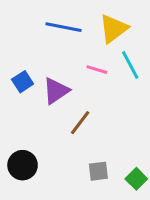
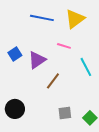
cyan line: (130, 65) -> (86, 67), moved

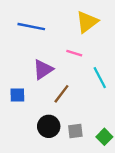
blue line: (42, 18) -> (31, 27), moved
blue square: (15, 54) -> (17, 95), moved, turned 32
black circle: (15, 109) -> (49, 126), moved

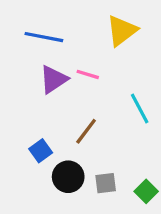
pink line: (74, 53) -> (88, 74), moved
purple triangle: (43, 69) -> (54, 79), moved
blue square: (17, 95) -> (41, 151), moved, turned -35

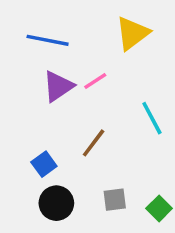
pink line: (88, 74) -> (95, 81), turned -50
black circle: (68, 177) -> (56, 203), moved

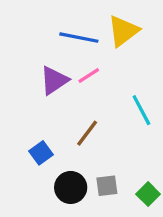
blue line: (48, 40) -> (79, 38), moved
black circle: (56, 203) -> (71, 187), moved

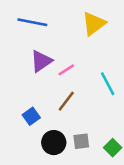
blue line: (79, 38) -> (32, 22), moved
pink line: (89, 75) -> (66, 70), moved

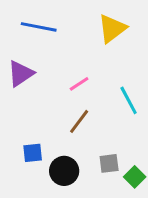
purple triangle: (41, 61) -> (21, 73), moved
blue square: (31, 116) -> (33, 153), moved, turned 30
gray square: (81, 141) -> (109, 163), moved

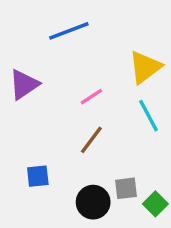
blue line: (39, 27) -> (69, 31), moved, turned -32
yellow triangle: (112, 28) -> (145, 67), moved
black circle: (64, 171) -> (93, 202), moved

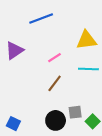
yellow triangle: (145, 67) -> (86, 40), turned 30
cyan line: (148, 116) -> (88, 69), turned -60
blue square: (38, 176) -> (13, 124), moved, turned 32

